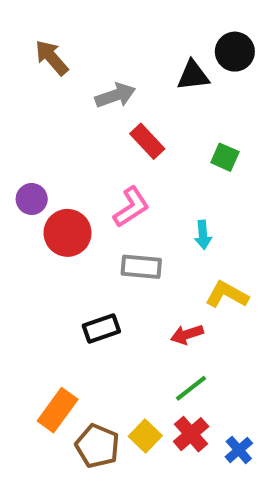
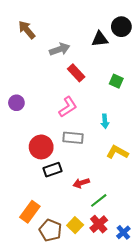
red circle: (68, 233) -> (41, 147), moved
red arrow: (187, 334) -> (81, 183), moved

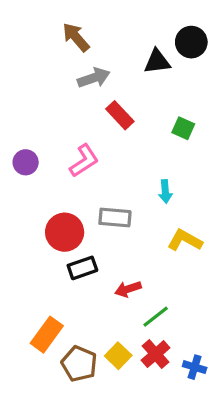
brown arrow: (27, 30) -> (76, 37), moved
pink L-shape: (68, 107) -> (84, 161), moved
blue cross: (123, 232) -> (195, 367), turned -32

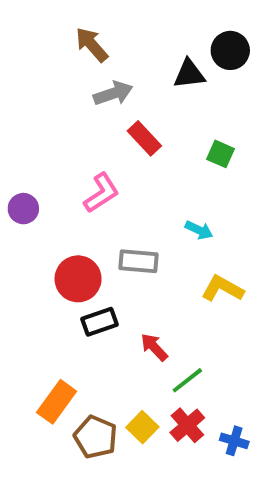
purple circle: (26, 162) -> (23, 209), moved
cyan arrow: (165, 192) -> (199, 230), turned -60
red arrow: (128, 289) -> (154, 347), turned 65

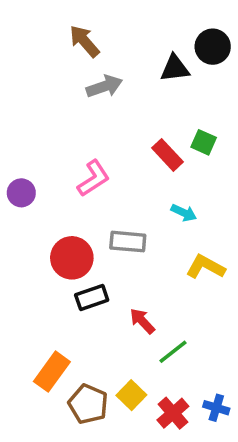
red rectangle: (144, 138) -> (168, 155), moved
red cross: (187, 425) -> (173, 413), moved

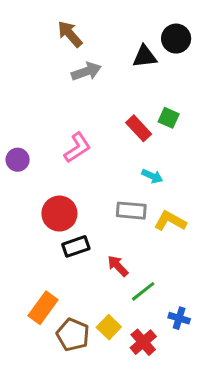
gray rectangle: (128, 242) -> (131, 211), moved
blue cross: (216, 408) -> (179, 318), moved

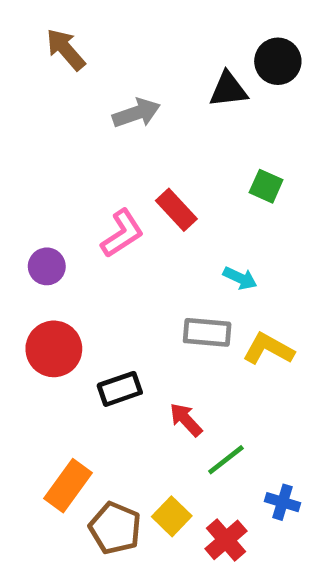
brown arrow: (70, 34) -> (66, 49), moved
red rectangle: (139, 128) -> (176, 210), moved
purple circle: (18, 160) -> (47, 266), moved
red circle: (59, 214) -> (54, 349), moved

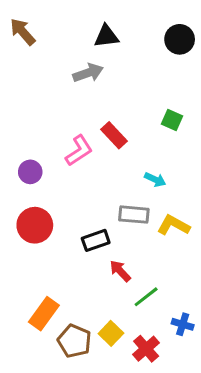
brown arrow: (66, 49) -> (23, 32), moved
black triangle: (228, 90) -> (106, 36), moved
black rectangle: (120, 389) -> (96, 240), moved

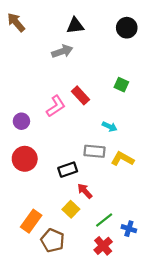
green line: (146, 297) -> (104, 220), moved
yellow square: (111, 333) -> (71, 209), moved

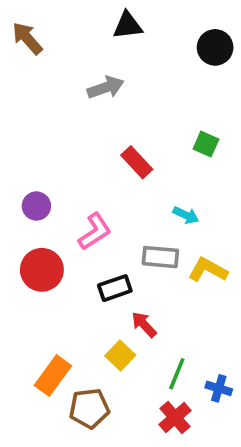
black triangle: (75, 26) -> (128, 26), moved
pink L-shape: (56, 106) -> (95, 232), moved
green line: (104, 220) -> (177, 374), turned -30
brown pentagon: (53, 240) -> (89, 408), turned -30

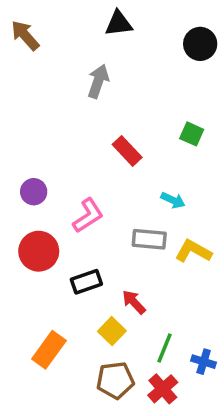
gray arrow: (106, 88) -> (98, 81), turned -52
black rectangle: (115, 288) -> (86, 282), moved
brown pentagon: (89, 408) -> (115, 380), moved

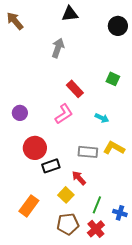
pink L-shape: (88, 215) -> (64, 114), moved
gray rectangle: (149, 239) -> (88, 152), moved
red circle: (39, 251) -> (35, 148), moved

